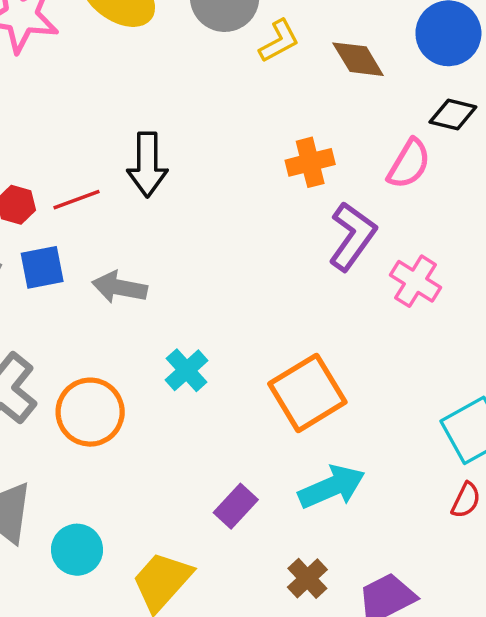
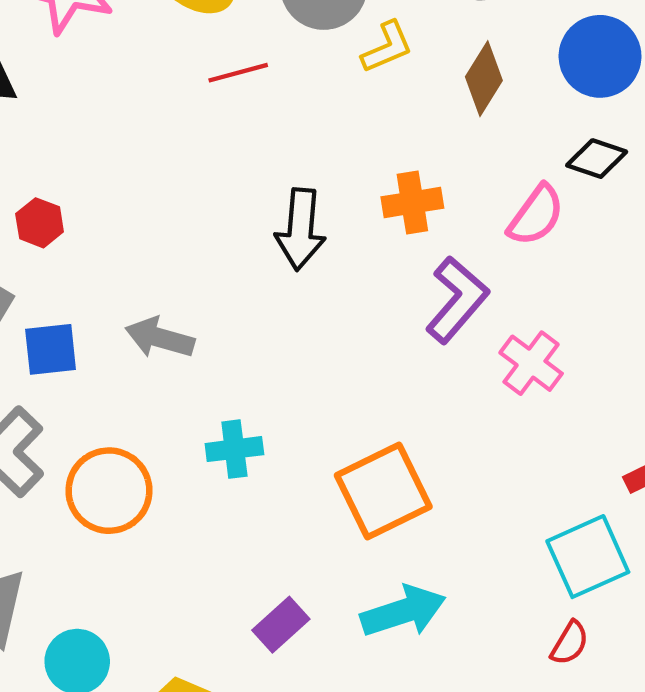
brown diamond: (358, 59) -> (484, 79), turned 58
black arrow: (147, 164) -> (300, 229), moved
red line: (76, 200) -> (238, 73), moved
blue square: (42, 267) -> (51, 349), moved
cyan cross: (187, 370) -> (234, 449), turned 30

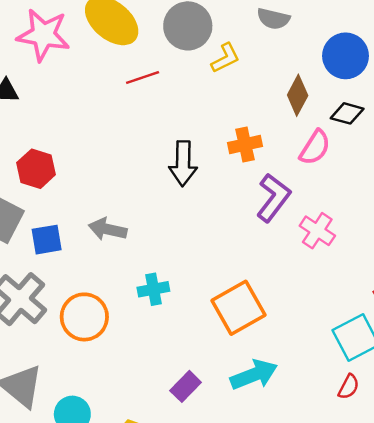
brown diamond: (484, 79) -> (298, 95), moved
red hexagon: (40, 223) -> (36, 169), size x1.4

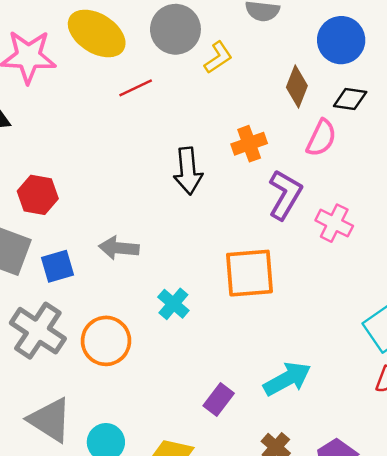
cyan cross: (153, 289) -> (173, 304), turned -32
orange square: (239, 308) -> (249, 273), moved, turned 32

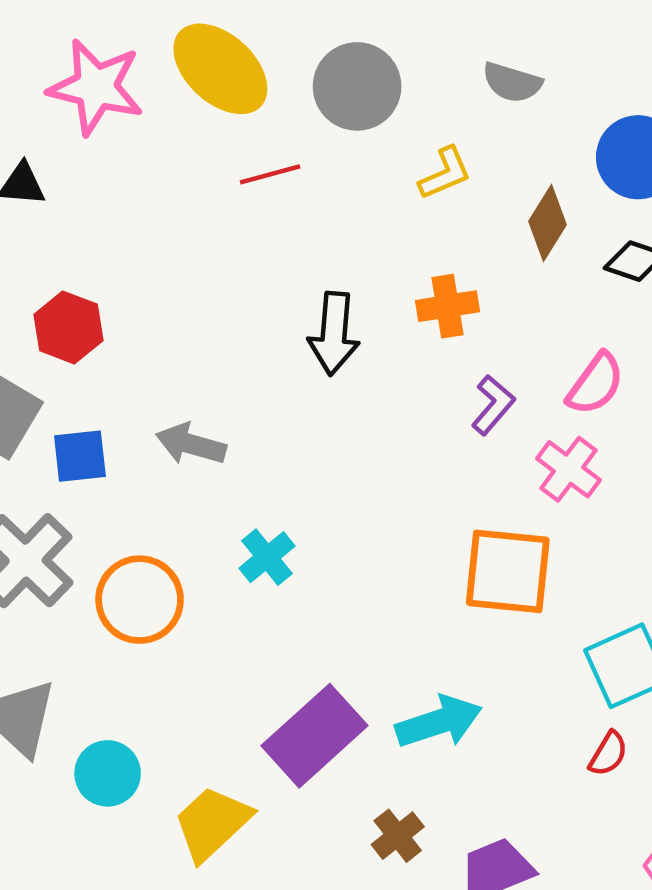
yellow L-shape: (218, 57) -> (445, 173), moved
pink semicircle: (321, 138) -> (596, 384), moved
purple L-shape: (285, 195) -> (493, 405), size x0.7
orange square: (249, 273) -> (508, 571), moved
purple rectangle: (219, 399) -> (315, 736), size x1.8

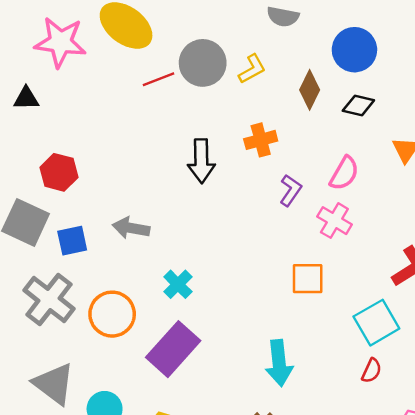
gray circle: (357, 86) -> (203, 63), moved
orange square: (508, 571) -> (308, 279), size x0.7
cyan arrow: (439, 722) -> (279, 363), turned 108
purple rectangle: (315, 736) -> (173, 349), moved

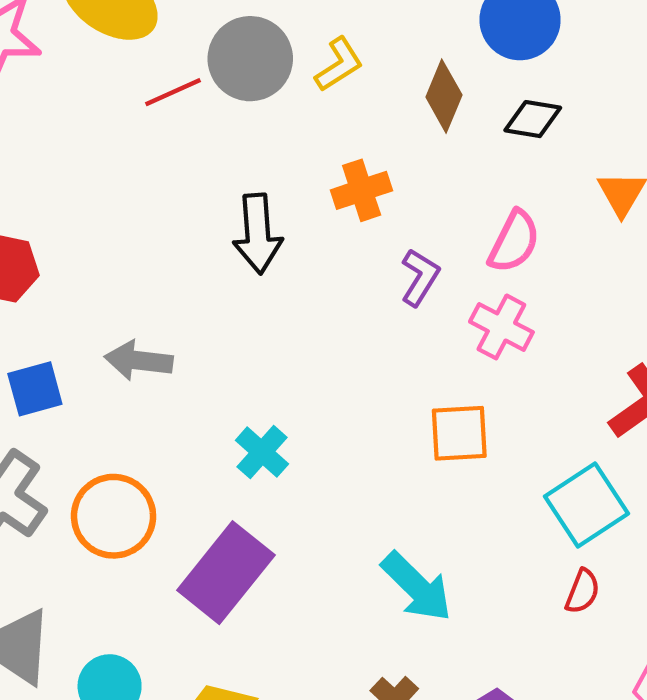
cyan cross: (178, 284) -> (262, 452), moved
cyan arrow: (279, 363) -> (417, 587), turned -36

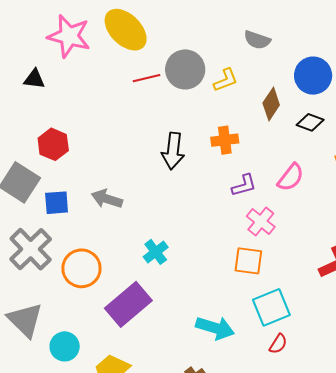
purple L-shape: (420, 277) -> (244, 185), turned 32
pink cross: (501, 327) -> (261, 222), moved
cyan square: (586, 505) -> (271, 307), moved
cyan arrow: (417, 587) -> (215, 328), turned -39
red semicircle: (583, 591) -> (278, 344), moved

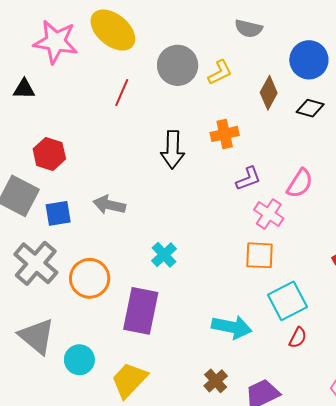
red line: (147, 78) -> (122, 92), moved, turned -48
pink semicircle: (291, 177) -> (300, 183), moved
purple rectangle: (128, 304) -> (141, 311), turned -33

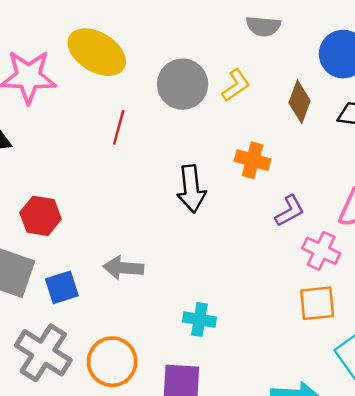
orange cross: (225, 134) -> (253, 160), turned 36
cyan cross: (164, 255) -> (199, 320), turned -30

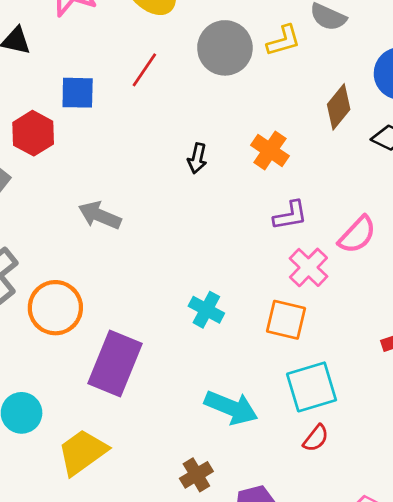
yellow L-shape: (236, 85) -> (284, 41), moved
black arrow: (191, 189) -> (197, 158), size x0.6
blue square: (62, 287) -> (78, 93), moved
cyan cross: (199, 320) -> (206, 310), moved

